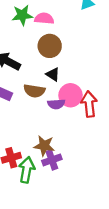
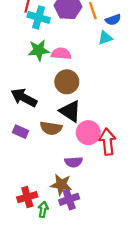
black triangle: (53, 74) -> (70, 111), size x1.5
purple semicircle: (56, 104) -> (74, 162), moved
green arrow: (27, 170) -> (43, 209), size x0.6

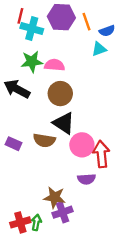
black arrow: (24, 98) -> (17, 89), moved
purple semicircle: (74, 162) -> (86, 179), moved
red cross: (27, 197) -> (20, 222), moved

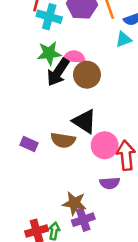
black arrow: (17, 89) -> (58, 72), moved, turned -85
brown circle: (60, 94) -> (87, 75), moved

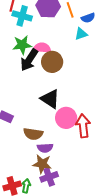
brown semicircle: (63, 140) -> (33, 134), moved
purple semicircle: (110, 183) -> (45, 148), moved

